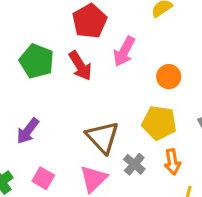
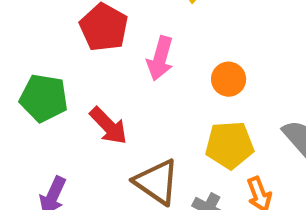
red arrow: (80, 66) -> (108, 126), moved

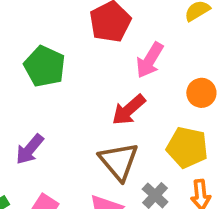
red arrow: (108, 126) -> (129, 110), moved, turned 78

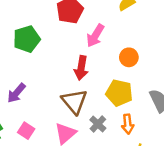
green pentagon: (45, 66) -> (27, 39), turned 30
red arrow: (129, 110) -> (81, 68), turned -40

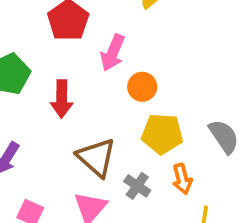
orange circle: (129, 57) -> (142, 87), moved
red arrow: (81, 68) -> (62, 99), moved

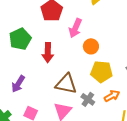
brown triangle: (96, 157) -> (66, 84), turned -30
orange arrow: (182, 179) -> (112, 96), turned -105

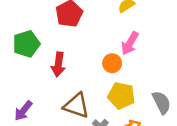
pink arrow: (75, 28) -> (130, 43), moved
purple arrow: (18, 84) -> (23, 111), moved

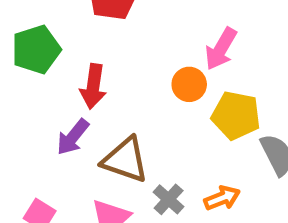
yellow pentagon: (121, 96) -> (236, 115), moved
purple arrow: (23, 111) -> (73, 137), moved

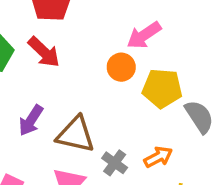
pink arrow: (221, 49) -> (144, 35), turned 32
red arrow: (93, 86) -> (44, 52), moved, turned -48

